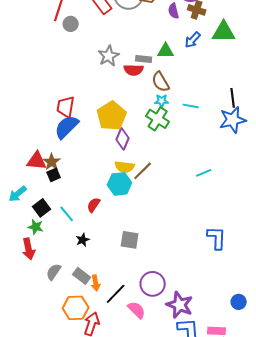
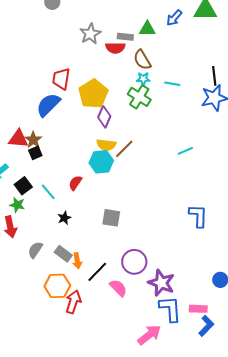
red trapezoid: (66, 107) -> (61, 79), moved

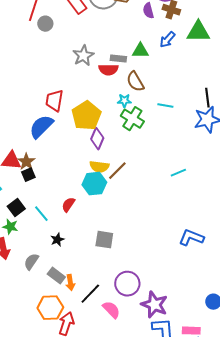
cyan star: (143, 79) -> (124, 101), moved
blue L-shape: (198, 216) -> (191, 238), turned -70
gray semicircle: (35, 250) -> (31, 262), moved

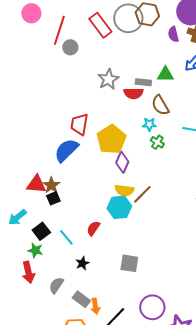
green cross: (132, 119) -> (157, 142), size x0.6

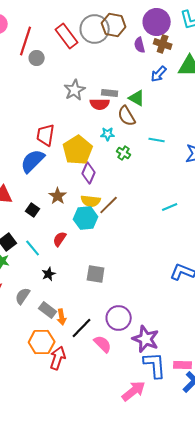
green triangle: (165, 74) -> (137, 98), moved, turned 30
cyan star: (149, 124) -> (108, 134), moved
brown star: (51, 185) -> (58, 196), moved
black square: (53, 198) -> (33, 210), moved, turned -32

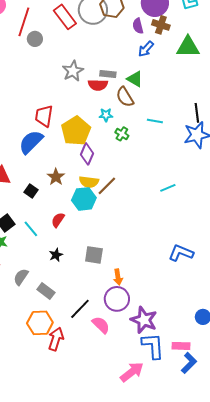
blue arrow: (159, 74) -> (146, 49), moved
black star: (49, 274) -> (56, 255), moved
orange arrow: (62, 317) -> (118, 277), moved

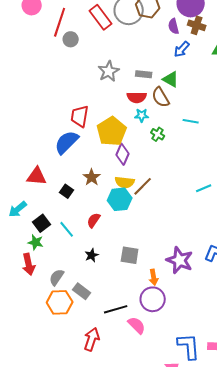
red semicircle: (98, 85) -> (137, 97), moved
black line: (80, 309) -> (116, 309), turned 30
purple star: (144, 320) -> (180, 260), moved
orange hexagon: (40, 323) -> (60, 302), moved

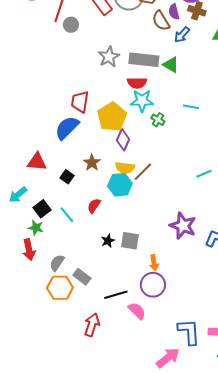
gray rectangle: (144, 74) -> (144, 60), size x1.8
brown semicircle: (161, 97) -> (161, 21), moved
cyan star: (142, 115) -> (142, 101), size x1.6
black star: (92, 255) -> (108, 241), moved
purple star: (180, 260) -> (183, 226), moved

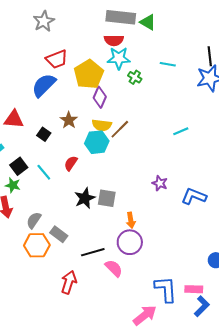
gray star: (109, 57) -> (44, 21), moved
red trapezoid: (80, 102) -> (57, 59), turned -120
purple star: (183, 226) -> (160, 183), size x0.6
black star: (108, 241) -> (85, 198), size x1.5

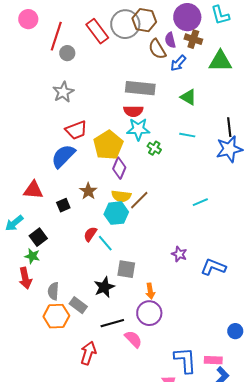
green triangle: (148, 22) -> (188, 97), moved
black square: (44, 134) -> (63, 205), turned 32
cyan line: (44, 172) -> (105, 243), moved
black star: (85, 198) -> (104, 287), moved
gray semicircle: (34, 220) -> (53, 291), turned -30

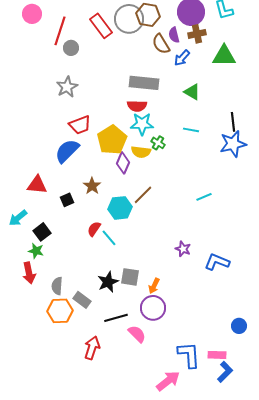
brown cross: (193, 39) -> (197, 34), turned -30
yellow semicircle: (121, 196) -> (141, 152), moved
gray square: (126, 269) -> (130, 277), moved
orange arrow: (150, 291) -> (154, 286), turned 35

